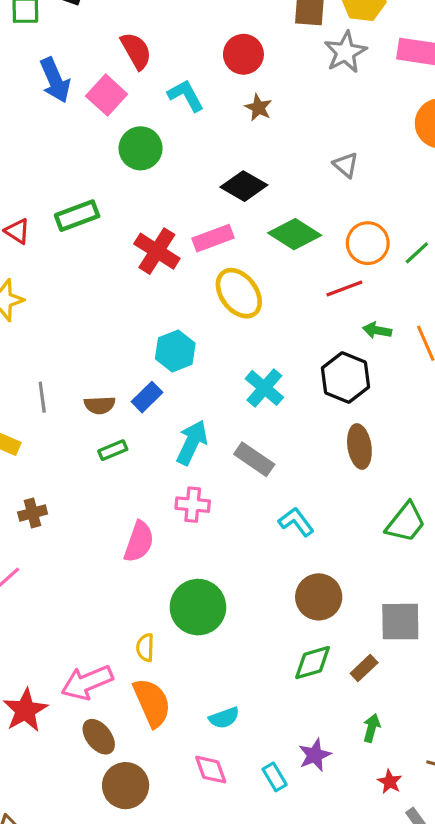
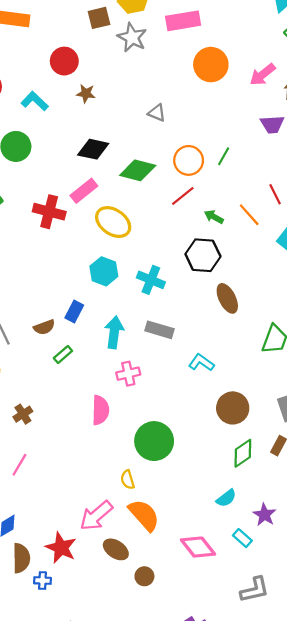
green arrow: (377, 330) -> (214, 217), turned 36
cyan hexagon: (175, 351) -> (104, 271), moved
cyan semicircle: (224, 718) -> (226, 498), moved
pink diamond: (211, 770) -> (198, 547), size x1.4
brown circle: (126, 786) -> (144, 576), size x0.6

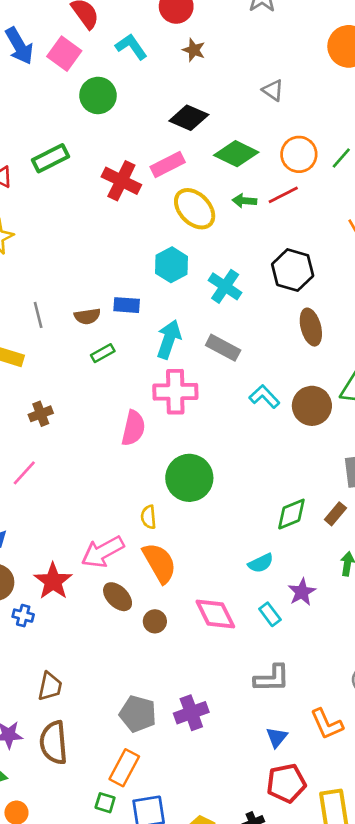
green arrow: (214, 217) -> (244, 201), moved, turned -36
blue rectangle: (74, 312) -> (127, 305), turned 55
pink cross: (128, 374) -> (175, 392), size x1.5
brown circle: (233, 408) -> (312, 406), moved
brown circle: (144, 576) -> (155, 621), moved

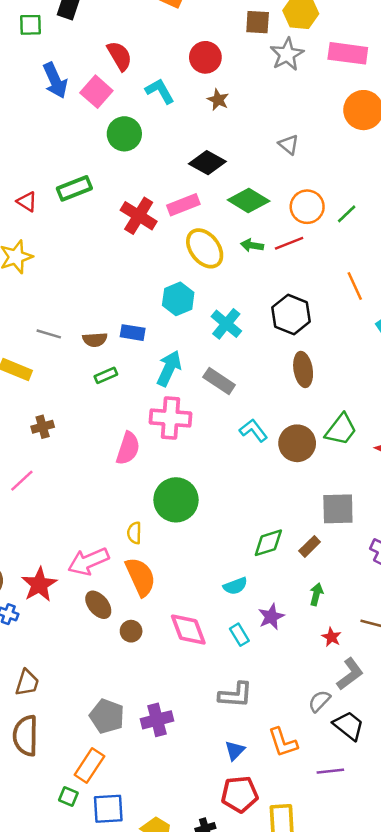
gray line: (38, 315) -> (49, 334), turned -65

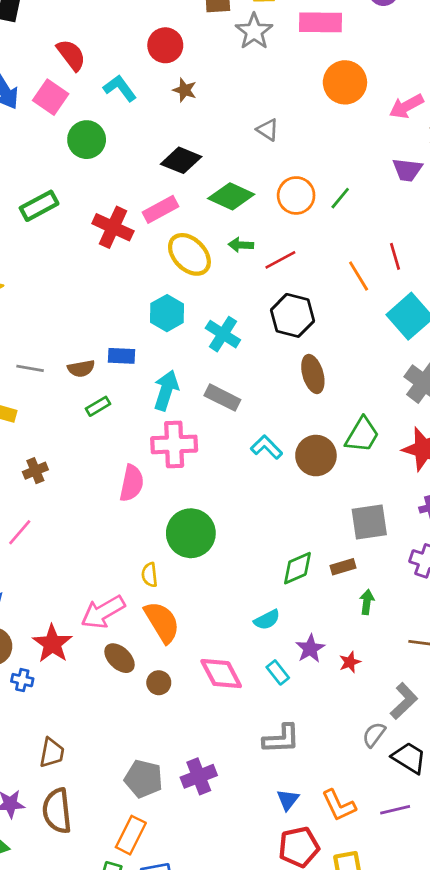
red line: (289, 243) -> (280, 260), moved
brown rectangle: (310, 546) -> (343, 567), turned 35
green arrow: (316, 594) -> (367, 602), moved
red star: (331, 637) -> (350, 662), moved, turned 30
orange L-shape: (283, 742) -> (339, 805), moved

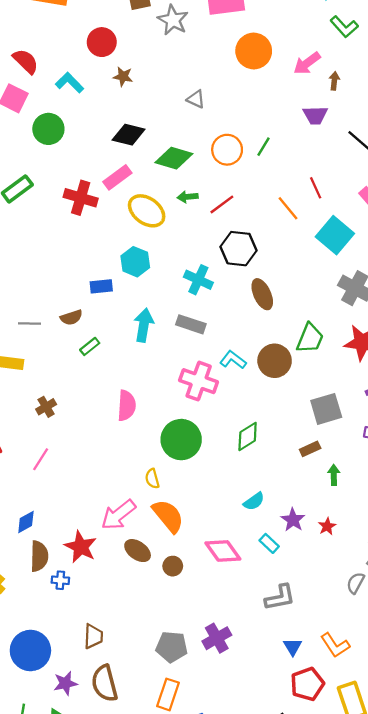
cyan cross: (223, 334) -> (198, 280), moved
blue rectangle: (122, 356) -> (101, 286), moved
pink cross: (174, 444) -> (199, 381), moved, turned 30
green diamond: (297, 568) -> (248, 436), moved

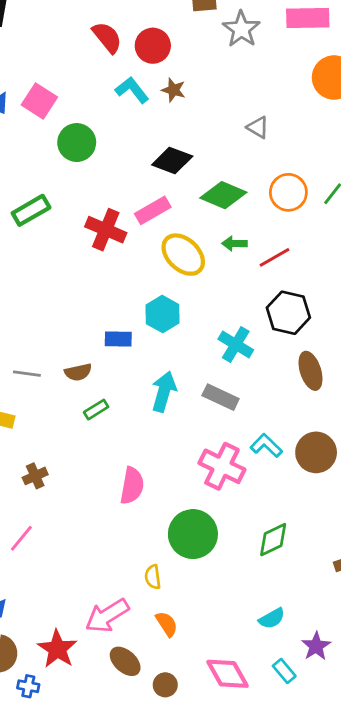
red semicircle: (26, 61) -> (107, 37), moved
cyan L-shape: (70, 83) -> (132, 90), moved
orange semicircle: (168, 516) -> (167, 624), size x0.6

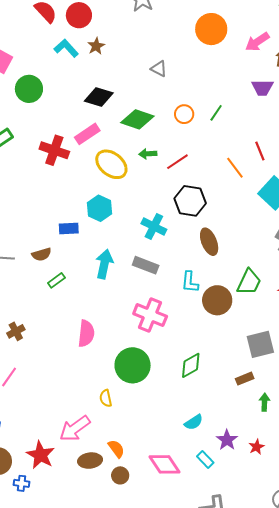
brown star: (174, 90) -> (96, 46), turned 30
orange circle: (288, 192) -> (184, 114), size x0.7
cyan L-shape: (266, 446) -> (190, 282), moved, turned -125
orange semicircle: (167, 624) -> (116, 449), moved
brown ellipse: (125, 661) -> (90, 461), turned -45

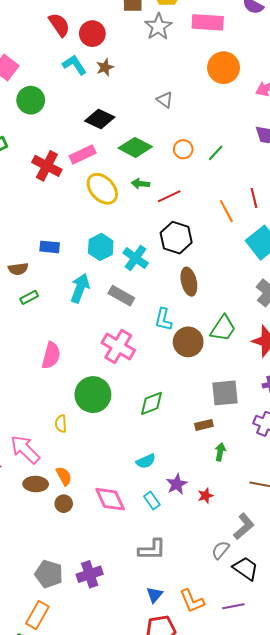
cyan hexagon: (99, 208) -> (101, 247), moved
pink arrow: (75, 429) -> (25, 449), turned 72

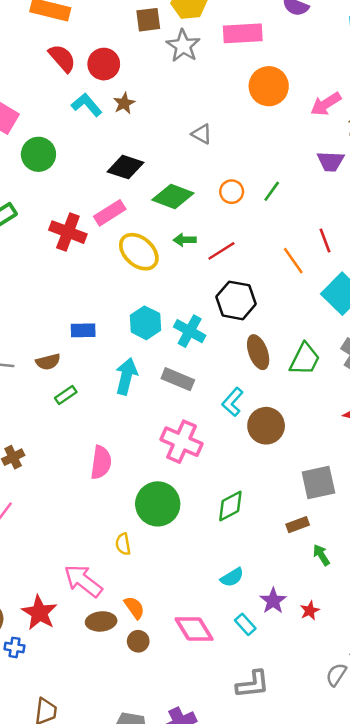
cyan L-shape: (163, 319) -> (233, 402), turned 35
green trapezoid: (223, 328) -> (305, 359), moved
green arrow: (220, 452) -> (321, 555), turned -36

